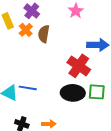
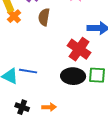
orange cross: (26, 30) -> (14, 16), moved

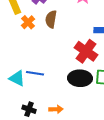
orange cross: (14, 16) -> (28, 22), moved

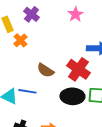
brown semicircle: (51, 19) -> (45, 70), moved, turned -66

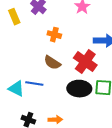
orange cross: (20, 40) -> (54, 35), moved, turned -32

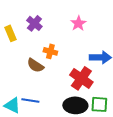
brown semicircle: (52, 63) -> (35, 65), moved

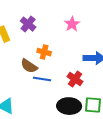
red cross: (81, 78) -> (75, 79), size x0.7
blue line: (30, 100) -> (42, 79), moved

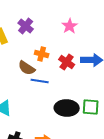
red cross: (75, 79) -> (67, 62), moved

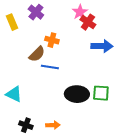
red cross: (67, 62) -> (88, 22), moved
brown semicircle: (27, 68) -> (37, 54), turned -78

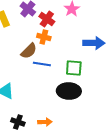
red cross: (88, 22) -> (47, 19), moved
green square: (101, 93) -> (74, 68), moved

